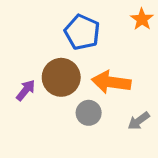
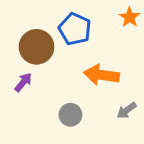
brown circle: (61, 77) -> (36, 47), moved
gray circle: (89, 113) -> (70, 115), moved

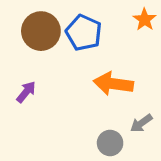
brown circle: (36, 47) -> (41, 31), moved
gray circle: (70, 115) -> (110, 143), moved

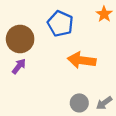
brown circle: (41, 31) -> (20, 39), moved
gray arrow: (141, 123) -> (104, 103), moved

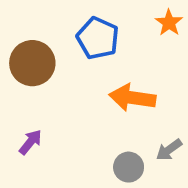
purple arrow: (19, 66) -> (30, 142), moved
gray arrow: (104, 103) -> (169, 150), moved

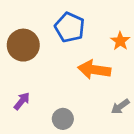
orange star: (169, 23) -> (120, 41), moved
gray circle: (129, 167) -> (63, 119), moved

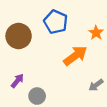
orange arrow: (94, 70) -> (75, 56), turned 135
gray circle: (63, 119) -> (37, 96), moved

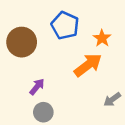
orange star: (96, 33) -> (102, 38), moved
purple arrow: (17, 81) -> (37, 87), moved

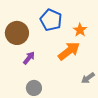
purple arrow: (37, 87) -> (29, 58), moved

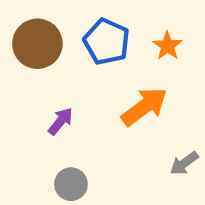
orange star: (80, 30) -> (167, 46), moved
brown circle: (17, 33) -> (37, 44), moved

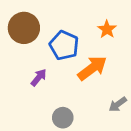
blue pentagon: (107, 42) -> (64, 45), moved
gray circle: (71, 184) -> (63, 118), moved

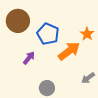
orange star: (107, 29) -> (87, 34), moved

